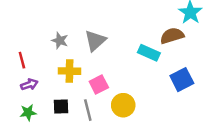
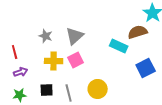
pink square: (99, 84) -> (76, 60), moved

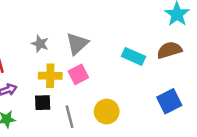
brown semicircle: (138, 32) -> (169, 50), moved
blue square: (146, 68) -> (169, 101), moved
black square: (47, 90) -> (43, 103), moved

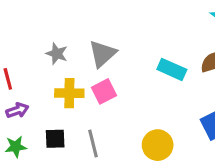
black square: (43, 103) -> (55, 139), moved
yellow circle: (107, 112) -> (158, 145), moved

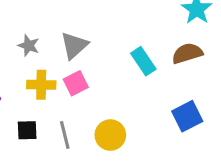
cyan rectangle: (172, 69) -> (143, 61), turned 32
yellow circle: (158, 145) -> (110, 135), moved

